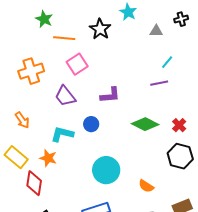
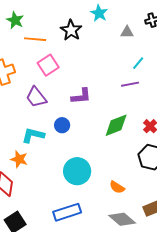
green diamond: (145, 124) -> (116, 125), turned -48

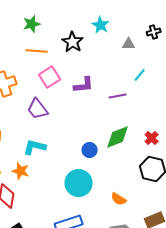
green star: (15, 20) -> (32, 24), moved, turned 30
purple line: (130, 84) -> (118, 96), moved
purple L-shape: (81, 96) -> (84, 85), moved
blue circle: (62, 125) -> (90, 150), moved

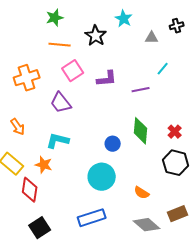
green diamond: (118, 137) -> (141, 131), turned -64

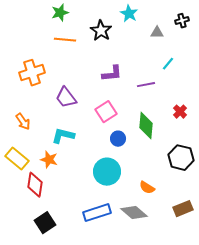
pink square: (73, 71) -> (106, 112), moved
red cross: (175, 132) -> (180, 112), moved
gray diamond: (147, 225) -> (134, 213), moved

